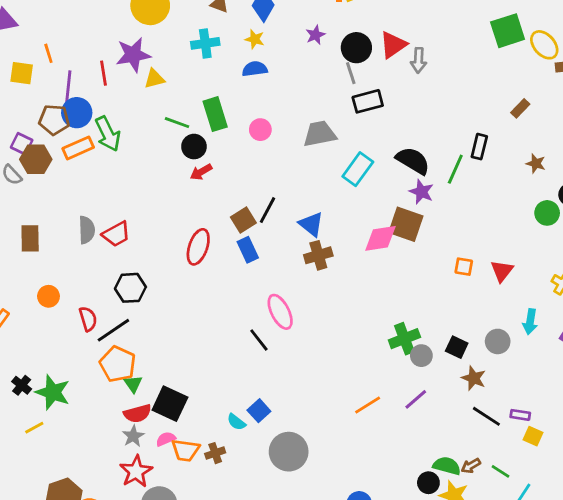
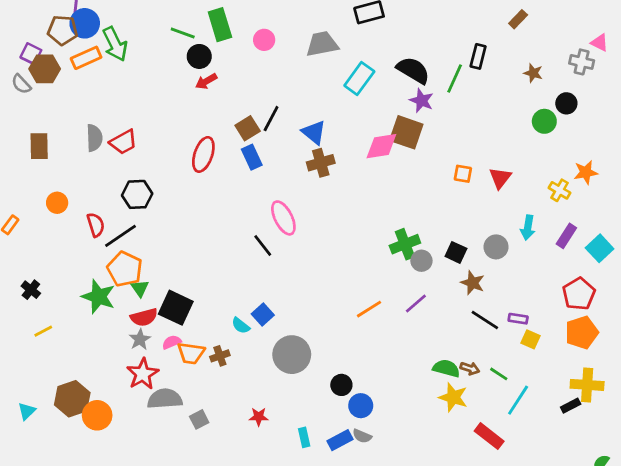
green star: (53, 392) -> (98, 297), moved
brown arrow: (471, 466) -> (470, 368), turned -132
black circle: (428, 483) -> (341, 385), moved

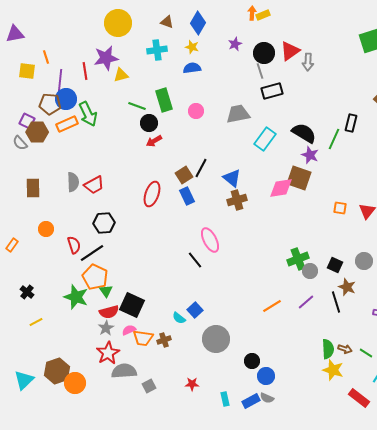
black line: (485, 320) -> (336, 302), moved, turned 40
green semicircle: (446, 368) -> (328, 349), turned 72
cyan triangle: (27, 411) -> (24, 380), size x1.5

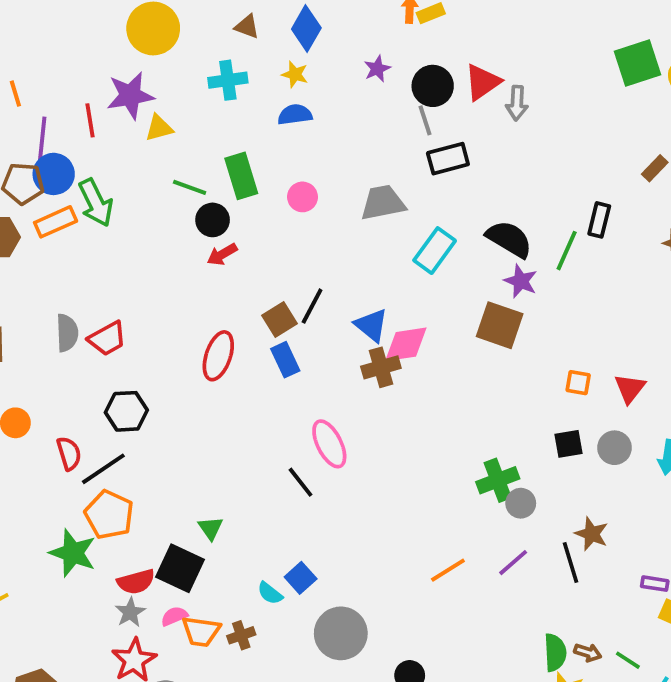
pink diamond: (281, 188) -> (406, 344), moved
gray circle: (364, 261) -> (615, 448), moved
black square: (335, 265) -> (569, 444), moved, turned -35
green triangle: (106, 291) -> (211, 528), moved

